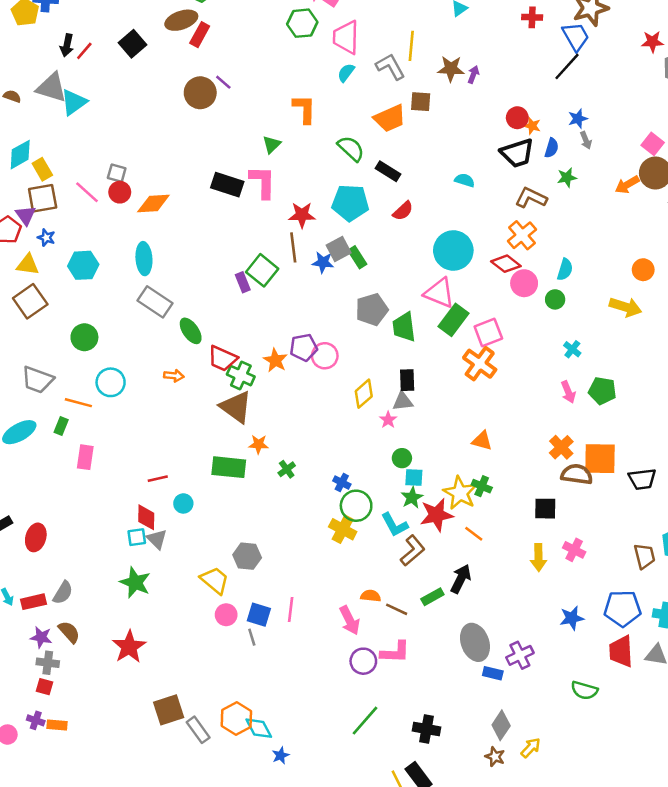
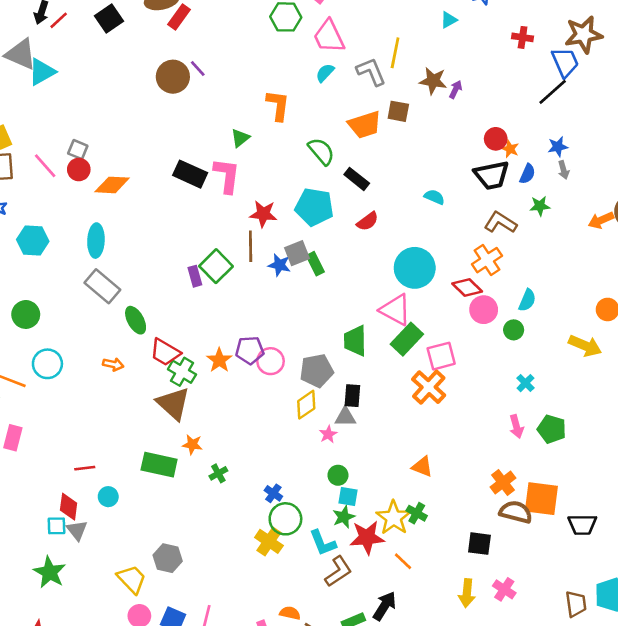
pink trapezoid: (346, 37) -> (329, 36), turned -33
gray pentagon: (372, 309) -> (317, 371), moved

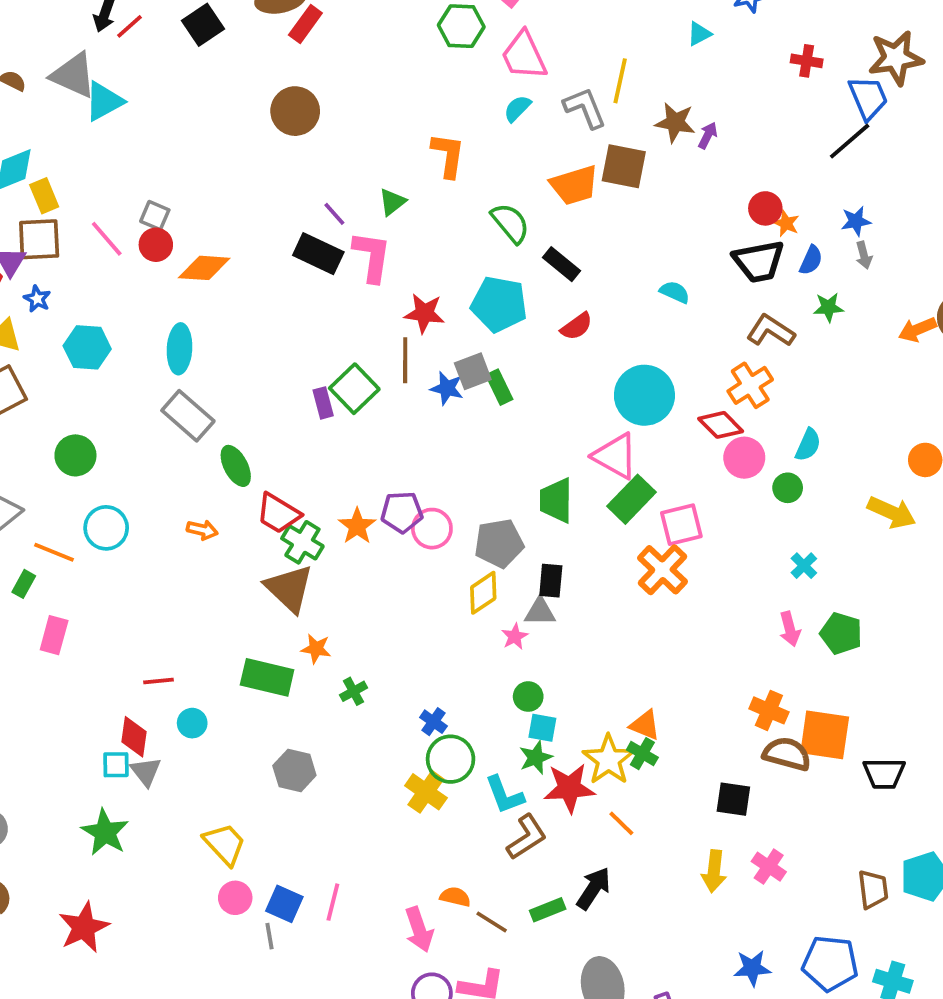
purple line: (198, 68) -> (334, 214), moved
brown square: (398, 111) -> (624, 166), size x1.4
orange triangle: (422, 467) -> (645, 725), moved
orange cross: (503, 482) -> (769, 710), turned -30
gray hexagon: (168, 558) -> (294, 770), moved

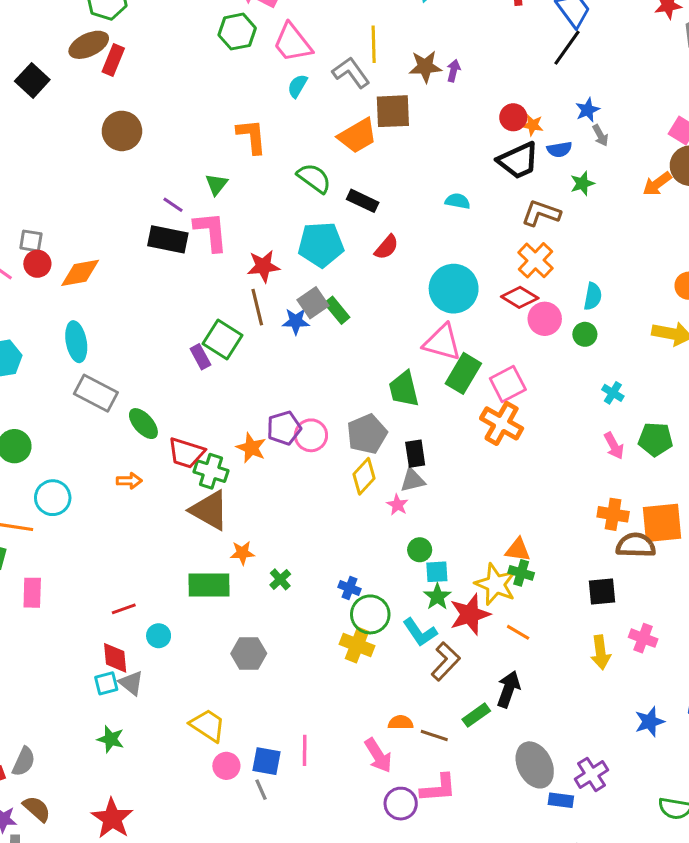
blue semicircle: (811, 260) -> (559, 149), turned 70
green star: (105, 832) -> (111, 739), size x0.7

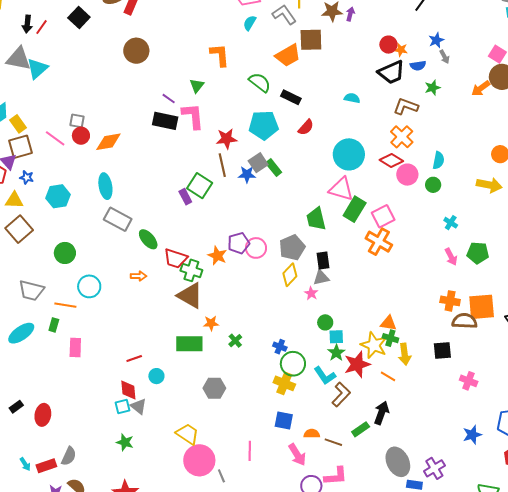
yellow arrow: (601, 652) -> (405, 354), moved
blue square: (267, 761) -> (284, 420), moved
pink circle: (226, 766) -> (199, 460), size x1.8

